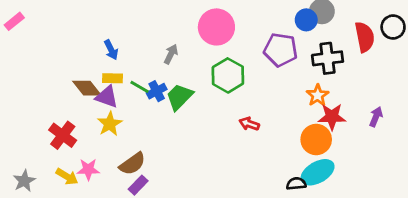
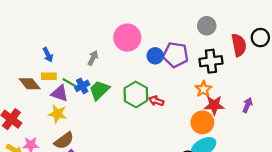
blue circle: (306, 20) -> (155, 56), moved
green hexagon: (228, 75) -> (136, 94), moved
purple triangle: (107, 97) -> (60, 93), moved
yellow star: (110, 124) -> (57, 114), moved, turned -30
red arrow: (249, 124) -> (156, 101), moved

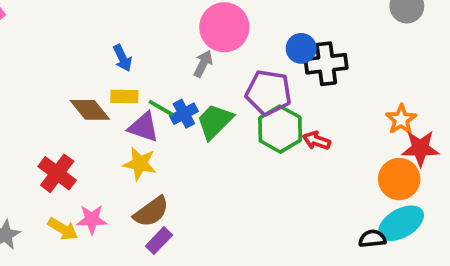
pink circle: (127, 38) -> (224, 27), moved
purple pentagon: (176, 55) -> (269, 93), moved
blue circle: (155, 56) -> (301, 48), moved
black cross: (211, 61) -> (326, 64), moved

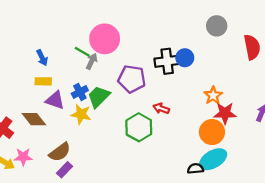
blue circle: (301, 48) -> (185, 58), moved
green line: (161, 108) -> (82, 52), moved
brown diamond: (90, 110) -> (34, 119), moved
green hexagon: (280, 129) -> (139, 127), moved
yellow star: (140, 164) -> (81, 114), moved

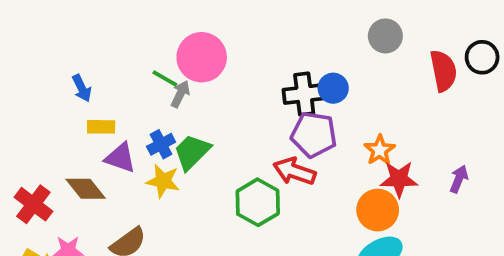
blue arrow: (42, 58) -> (82, 88), moved
purple pentagon: (132, 79) -> (314, 135), moved
red arrow: (161, 108) -> (294, 171), size x1.5

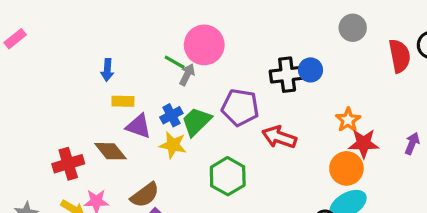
blue arrow: (82, 88) -> (107, 70), turned 30
purple pentagon: (314, 135) -> (240, 107), moved
green hexagon: (258, 202) -> (228, 176), moved
red cross: (33, 204) -> (68, 164), turned 36

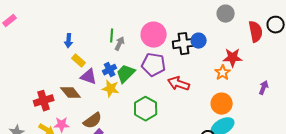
pink circle: (204, 45) -> (154, 35), moved
green line: (175, 62) -> (112, 36), turned 64
yellow rectangle: (123, 101) -> (79, 61), turned 40
red star: (364, 143) -> (233, 58), moved

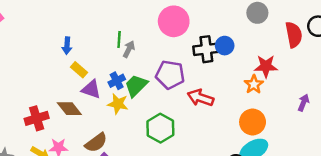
pink circle: (154, 35) -> (174, 21), moved

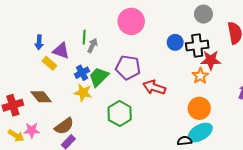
black cross: (206, 49) -> (197, 45), moved
purple triangle: (91, 89) -> (61, 51), moved

